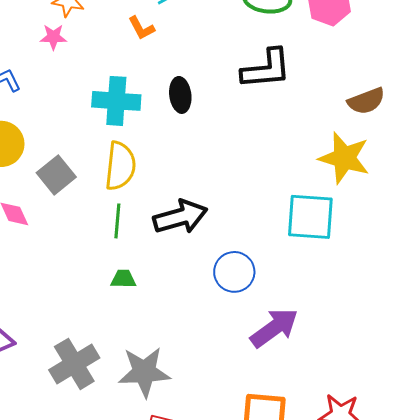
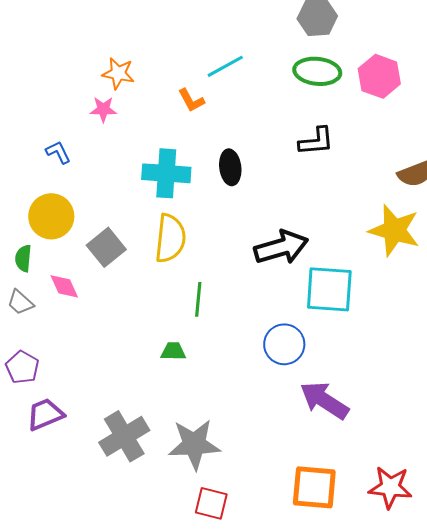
black L-shape: (266, 69) -> (316, 141), size x0.7
black arrow: (180, 217) -> (281, 247), moved
cyan square: (310, 217) -> (329, 289), moved
green line: (117, 221) -> (198, 299), moved
purple arrow: (274, 328) -> (324, 400), turned -111

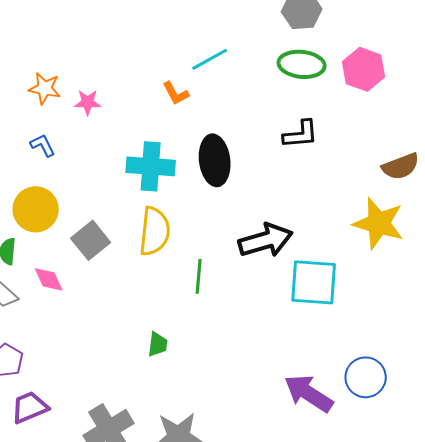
orange star: (118, 73) -> (45, 88), moved
black ellipse: (230, 167) -> (215, 160), size x1.4
green line: (198, 299) -> (199, 276), moved
blue circle: (284, 344) -> (366, 377), moved
green trapezoid: (173, 351) -> (158, 344), turned 96

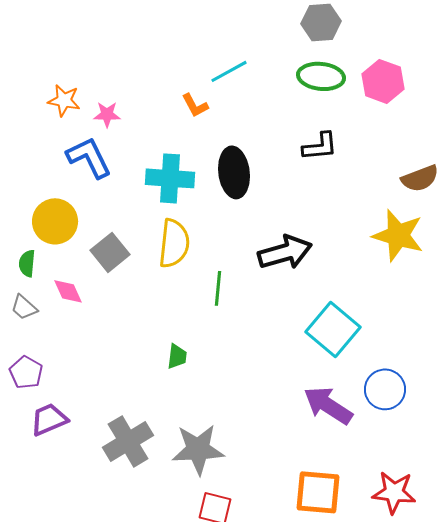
blue L-shape: (43, 145) -> (89, 157), moved, size x1.8
cyan square: (314, 282) -> (333, 329), moved, turned 36

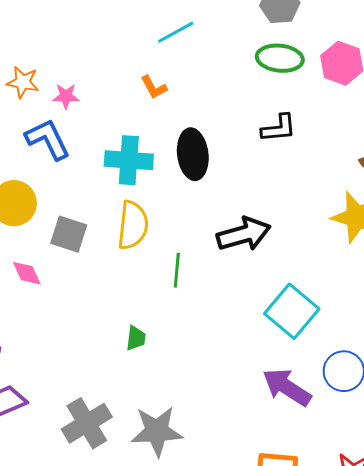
cyan line: (229, 71) -> (176, 32), moved
gray square: (110, 252) -> (69, 234), turned -33

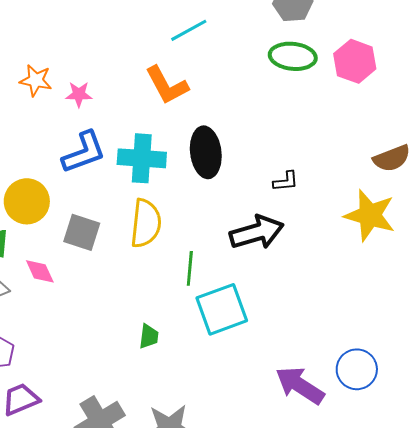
orange L-shape: (154, 87) -> (167, 85), size x1.6
black L-shape: (279, 128) -> (286, 181), moved, size x0.7
blue L-shape: (48, 139) -> (84, 152), moved, turned 96
cyan square: (292, 311) -> (222, 309), moved, turned 30

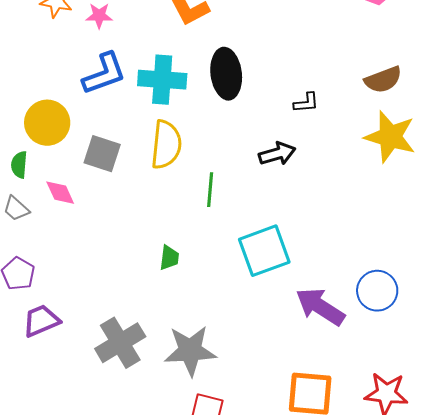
brown semicircle: (392, 158) -> (383, 80), moved
black arrow: (257, 232) -> (277, 154), size x0.7
cyan square: (222, 309) -> (264, 251), moved

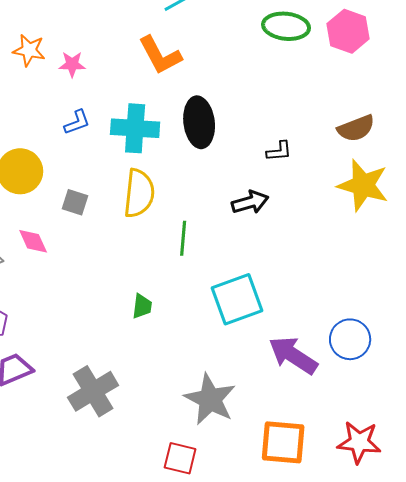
blue L-shape: (104, 74) -> (77, 122), size x0.6
gray square: (102, 154) -> (75, 202), size x0.7
gray star: (190, 351) -> (210, 399), moved, turned 30

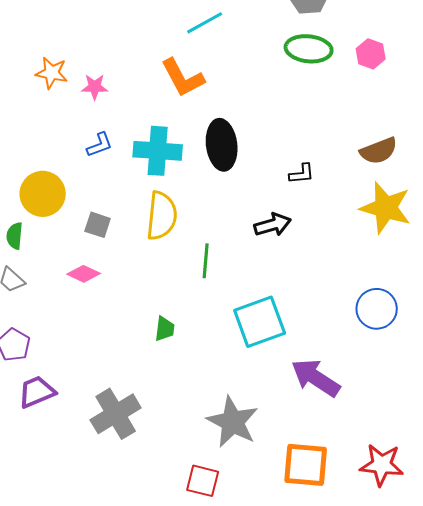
pink hexagon: (348, 31) -> (371, 54), size x0.7
pink diamond: (33, 241) -> (84, 274), moved, turned -40
blue circle: (350, 339) -> (377, 309), moved

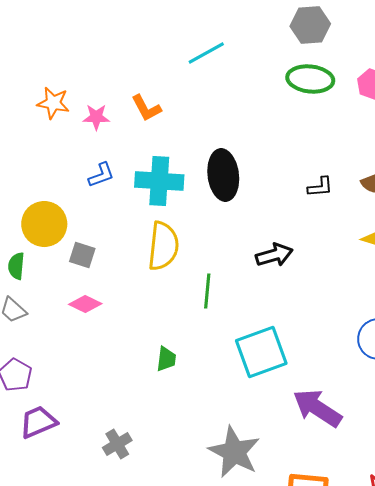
orange L-shape: (183, 78) -> (146, 108), moved, size x0.7
black L-shape: (302, 174) -> (320, 187), moved
gray square: (98, 225) -> (82, 255), moved
gray cross: (116, 414) -> (117, 444), size x0.6

